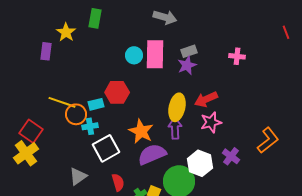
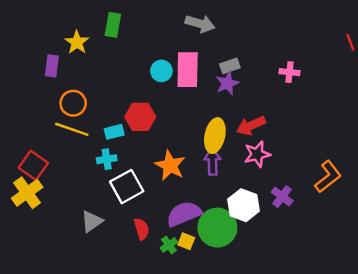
orange circle: (76, 114) -> (73, 103), moved
purple semicircle: (152, 154) -> (184, 214), moved

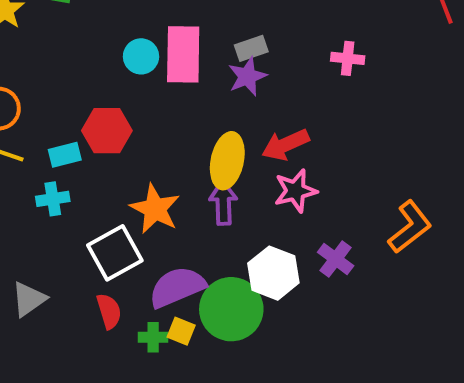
white square: (127, 187) -> (115, 253), moved
green cross: (169, 245) -> (153, 337), turned 35

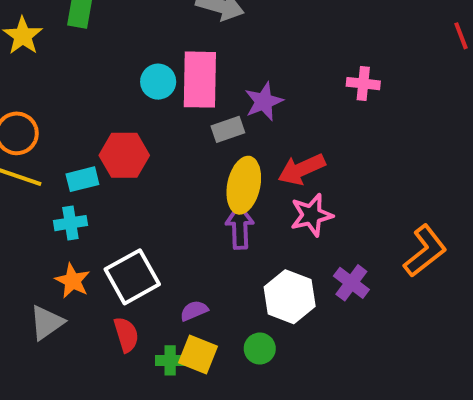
gray rectangle: (251, 48) -> (228, 129), moved
orange star: (155, 209) -> (72, 281), moved, size x0.7
purple semicircle: (177, 287) -> (194, 311), size x0.5
green circle: (231, 309) -> (260, 349), moved, size x0.5
yellow square: (181, 331) -> (198, 354), size x1.4

